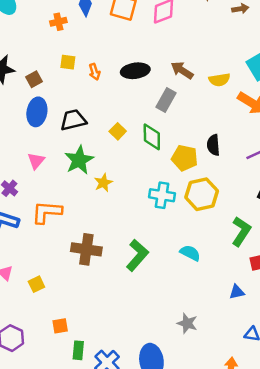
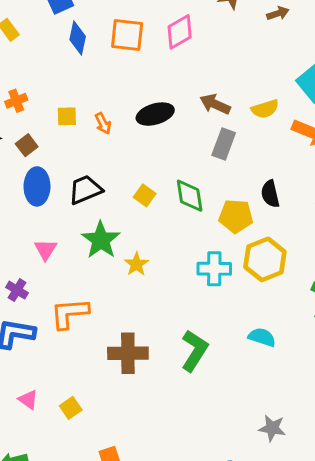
orange cross: (58, 22) -> (16, 101), moved
gray rectangle: (166, 100) -> (224, 144), moved

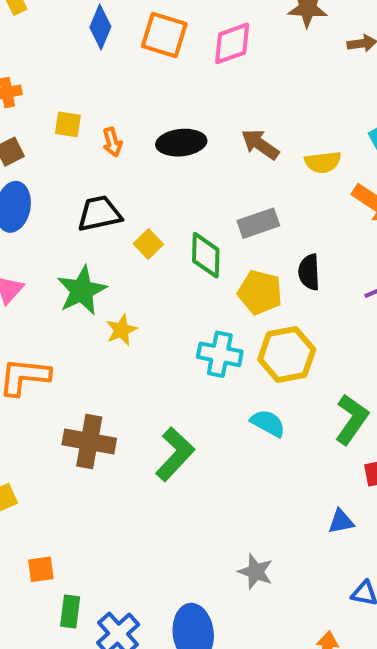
gray rectangle: (224, 144) -> (258, 223), moved, turned 40
black trapezoid: (85, 190) -> (99, 214), moved
cyan semicircle: (262, 337) -> (268, 423), moved

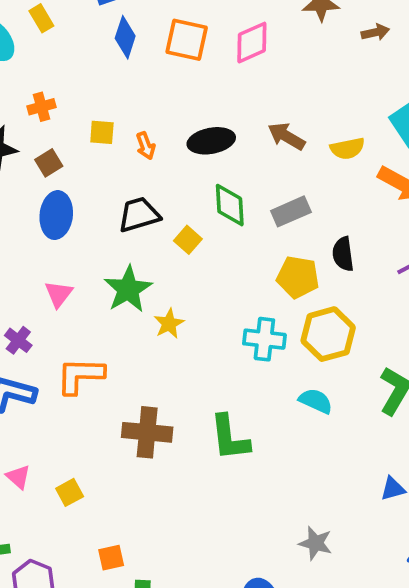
green diamond: (206, 255) -> (230, 205), moved
green L-shape: (175, 454) -> (230, 438), turned 135

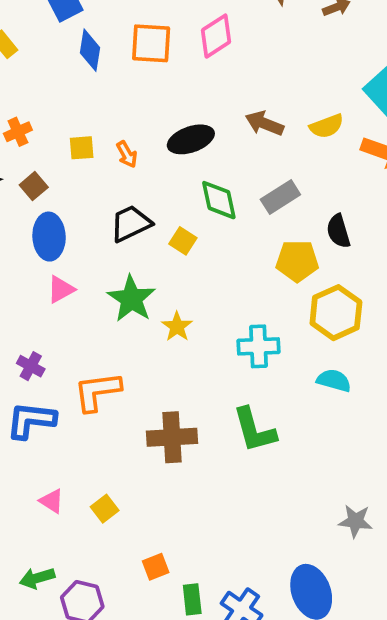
pink triangle: (59, 294) -> (61, 289), moved, turned 32
cyan cross: (264, 339) -> (259, 346), moved

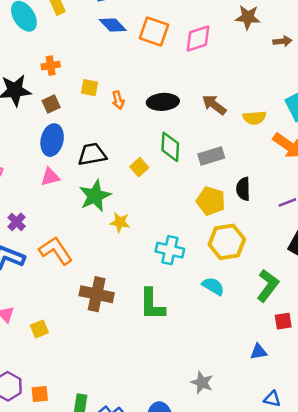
blue diamond: (90, 50) -> (113, 25), turned -68
black trapezoid: (131, 223) -> (92, 154), moved
yellow star: (177, 327) -> (120, 222), turned 30
orange L-shape: (97, 392) -> (56, 251), turned 48
orange square: (156, 567) -> (40, 394), moved

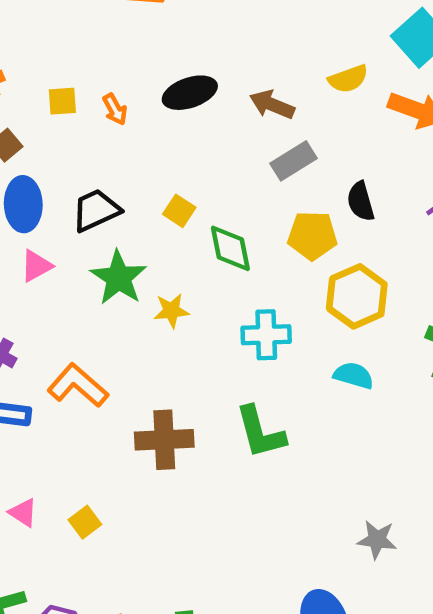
brown arrow: (214, 105) -> (272, 105), moved
green diamond: (170, 147) -> (230, 248), moved

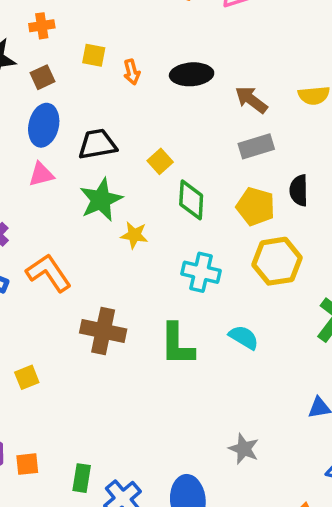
cyan semicircle: (354, 375) -> (244, 337), moved

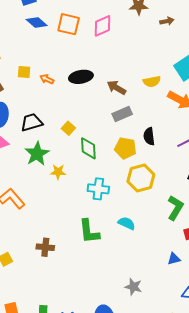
orange arrow: (132, 72) -> (47, 79), turned 136
brown cross: (103, 331) -> (45, 247), moved, size x0.7

